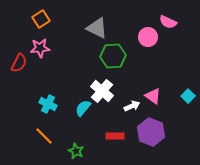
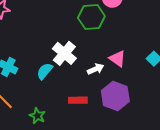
green hexagon: (113, 56) -> (91, 17), moved

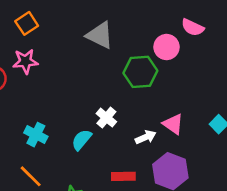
white cross: (64, 53) -> (106, 118), size x0.7

